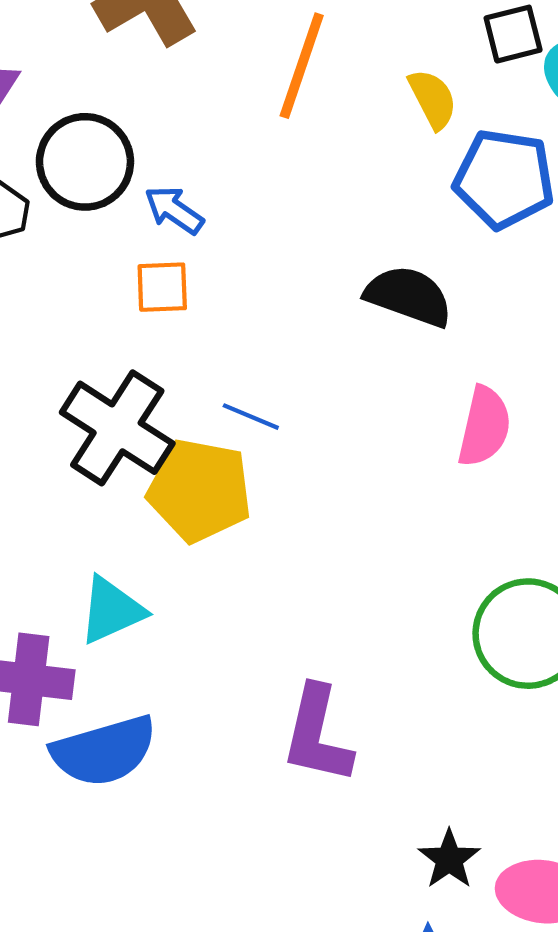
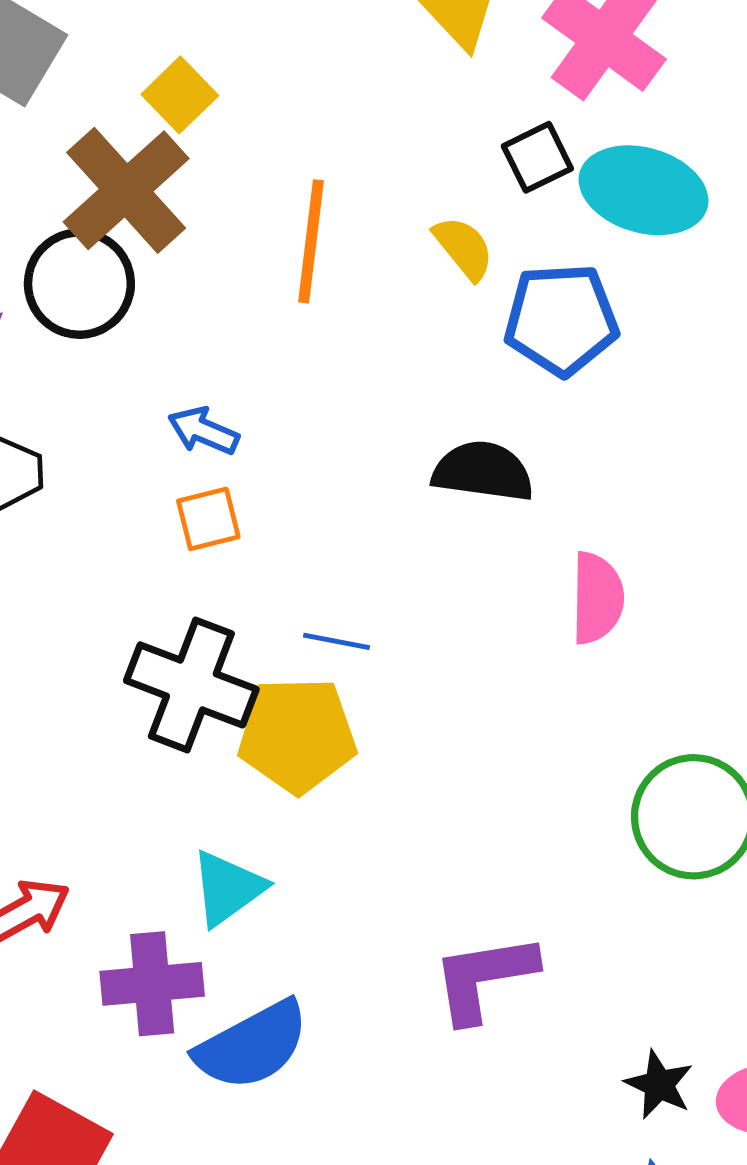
black circle: (85, 162) -> (79, 284), moved
purple L-shape: (317, 735) -> (484, 978), turned 80

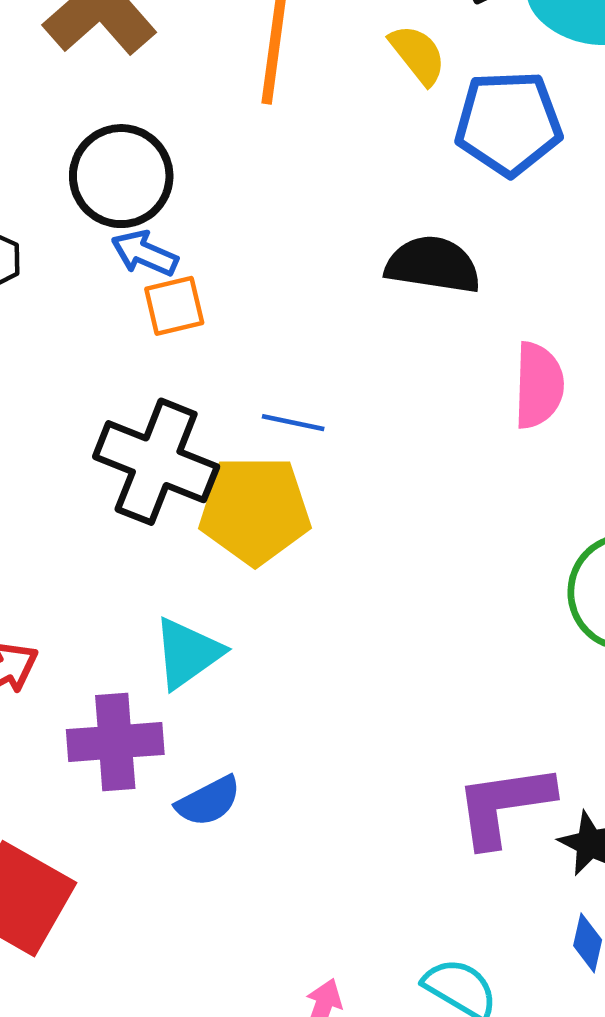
black circle: (79, 284) -> (121, 176), moved
blue arrow: (203, 431) -> (144, 253), moved
purple L-shape: (484, 978) -> (504, 805), moved
blue semicircle: (252, 1045) -> (208, 801), size x0.6

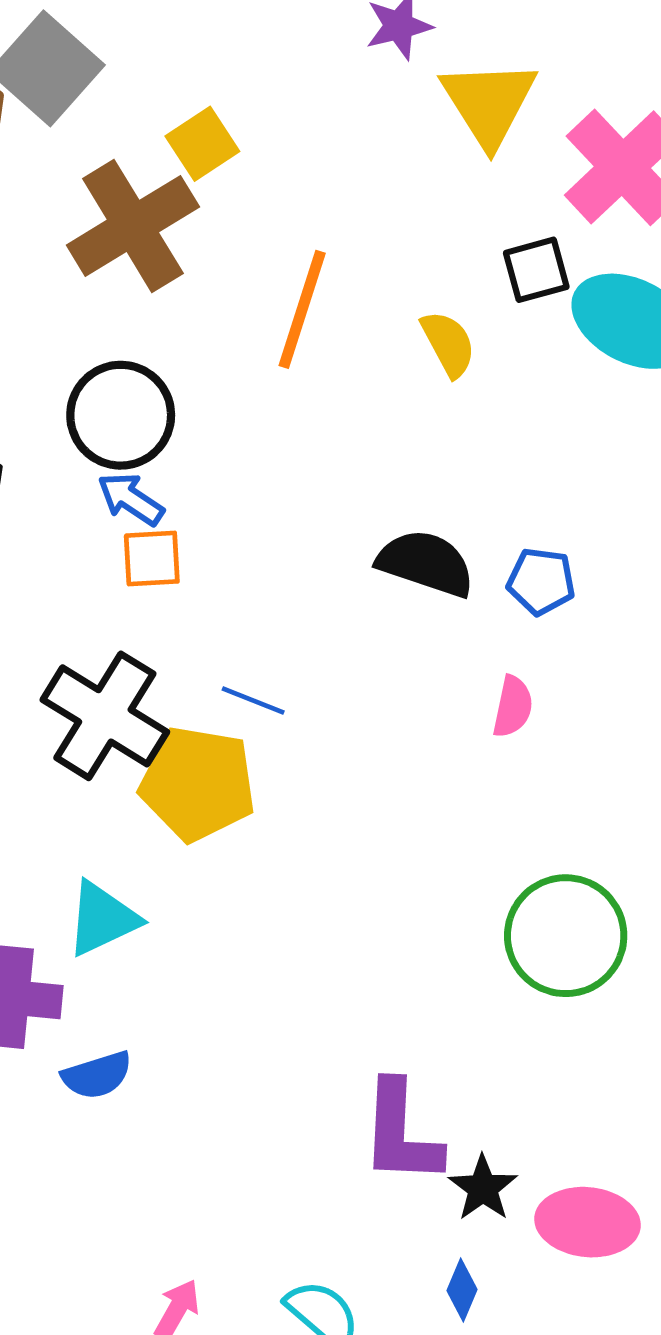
blue pentagon: (508, 123) -> (541, 581), moved, size x0.6
pink semicircle: (539, 385) -> (513, 707), size x0.7
purple L-shape: (504, 805) -> (401, 1133), turned -89

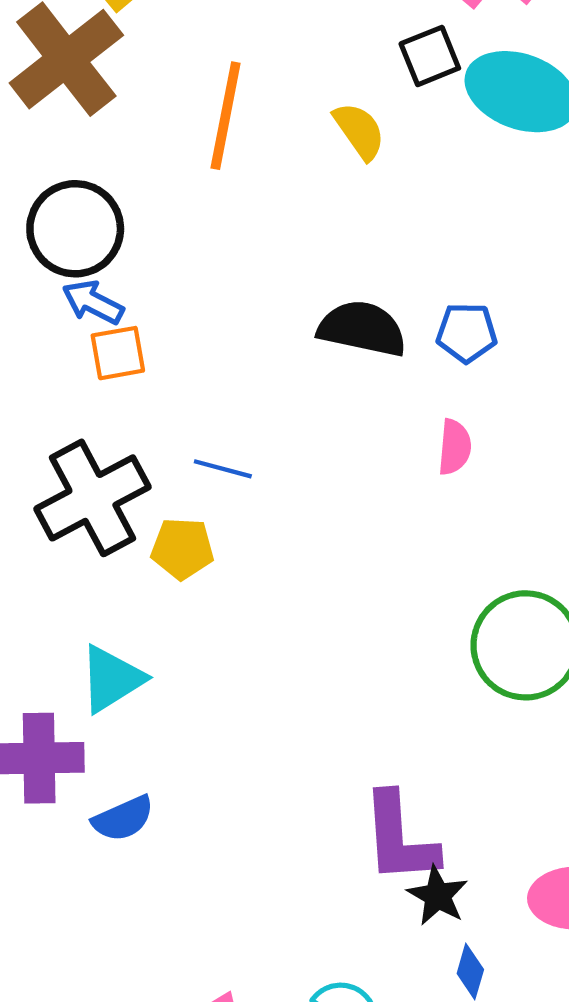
black cross: (105, 716) -> (92, 498), turned 37
yellow pentagon: (198, 784) -> (182, 549), size x0.6
black star: (483, 1188) -> (438, 896), moved

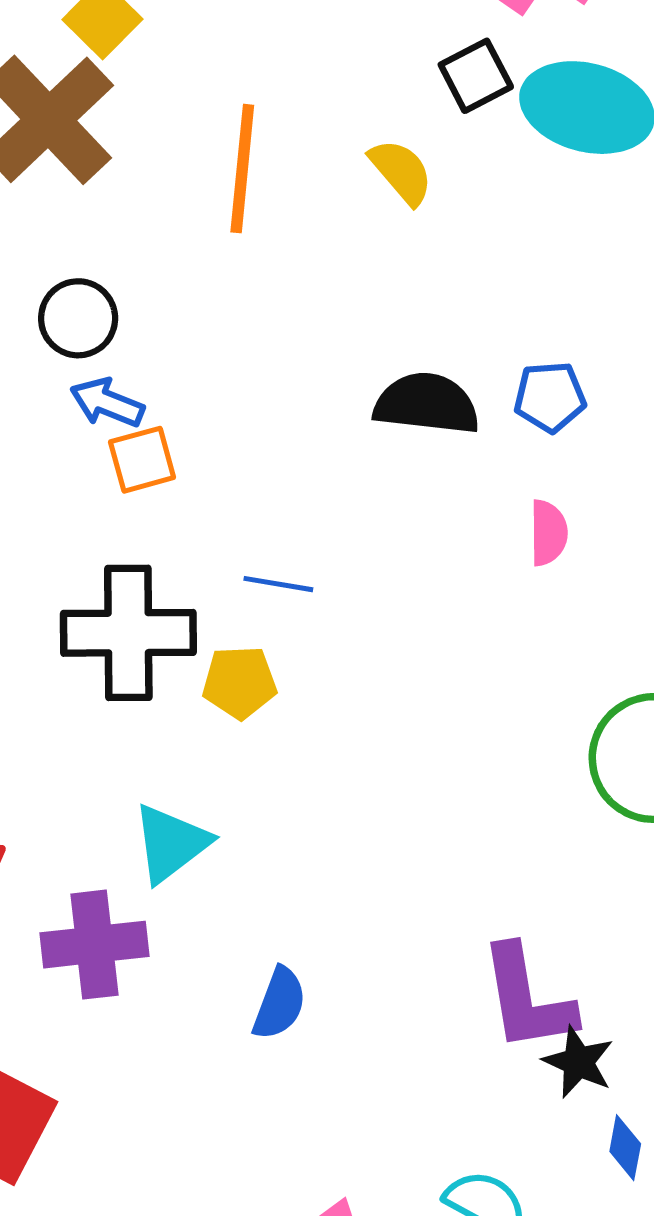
black circle: (75, 229) -> (78, 318), size x0.7
black cross: (92, 498) -> (128, 633), turned 33
blue semicircle: (123, 819) -> (279, 1003), moved, turned -40

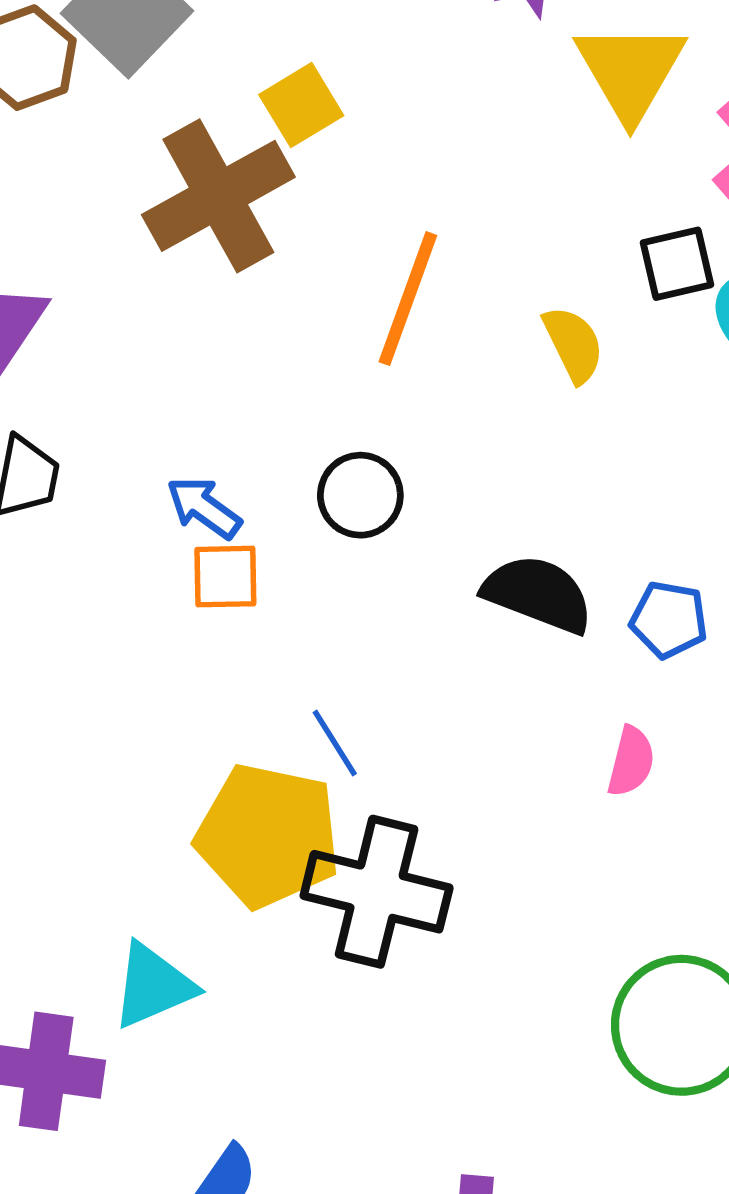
black circle: (78, 318) -> (360, 495), moved
blue line: (278, 584) -> (335, 743), turned 34
black cross: (128, 633) -> (377, 892), moved
yellow pentagon: (240, 682) -> (268, 836), size x1.8

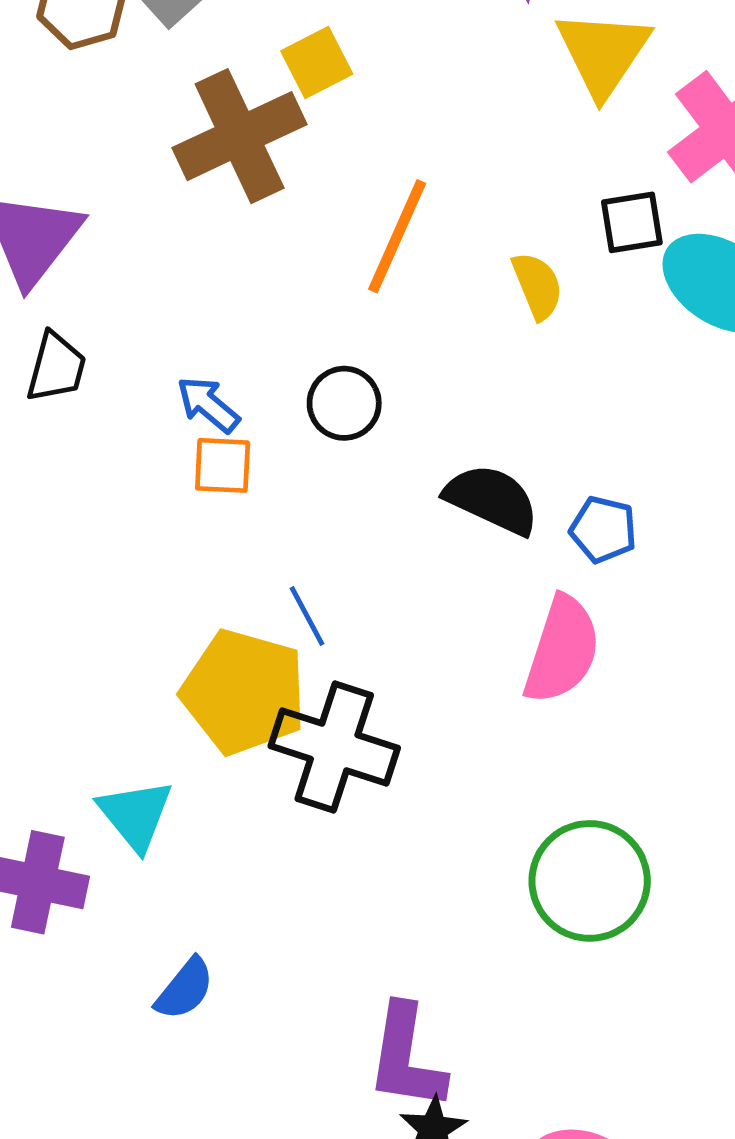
pink semicircle: (631, 761) -> (562, 650), size x1.8
cyan triangle: (153, 986) -> (135, 815), turned -50

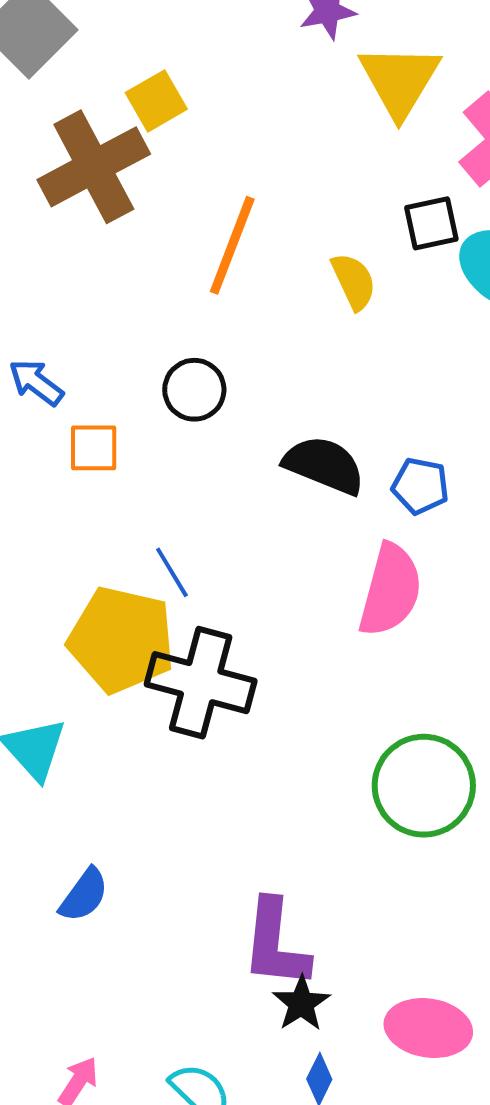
blue arrow: (208, 405) -> (36, 382), moved

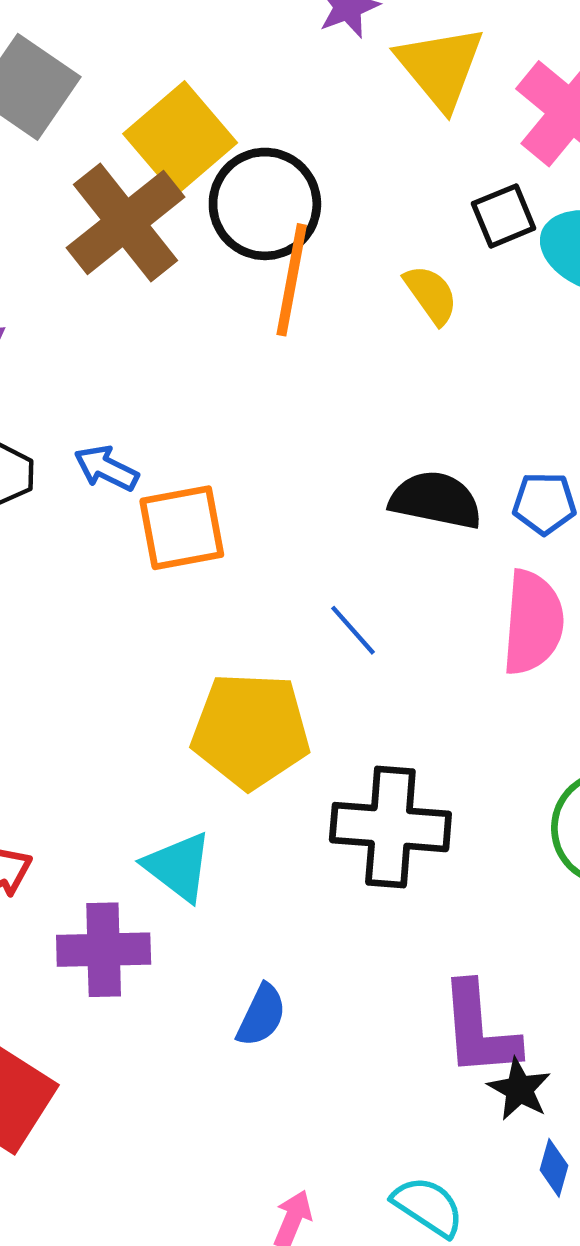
yellow square: (156, 101) -> (180, 138), size x1.6
black circle: (194, 390) -> (265, 204), moved, size x1.6
orange square: (94, 448) -> (182, 528), size x1.5
blue line: (172, 572) -> (353, 630), moved
black cross: (201, 683) -> (390, 827), moved

